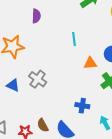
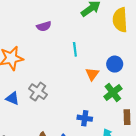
purple semicircle: (36, 16) -> (44, 26), moved, turned 72
orange triangle: (90, 63) -> (92, 74), turned -48

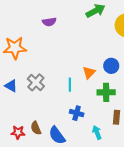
cyan line: (75, 49) -> (70, 85), moved
green cross: (113, 93) -> (106, 92), turned 30

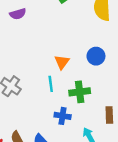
orange triangle: (89, 72) -> (62, 62), moved
green cross: (106, 92) -> (80, 92), moved

